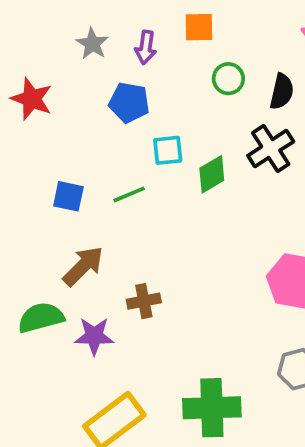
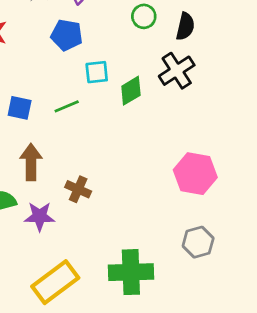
brown arrow: (83, 266) -> (31, 162), turned -45
brown cross: (144, 301) -> (78, 189), turned 35

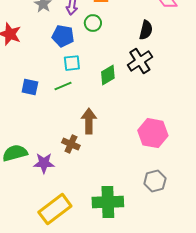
green circle: (144, 16) -> (93, 23), moved
cyan square: (97, 72) -> (72, 63), moved
brown arrow: (31, 162) -> (89, 121), moved

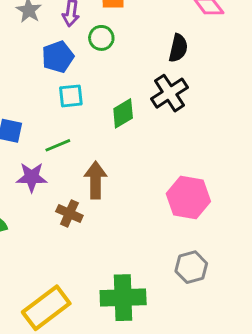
blue pentagon: (63, 36) -> (58, 57), turned -30
green line: (63, 86) -> (58, 145), moved
purple star: (44, 163) -> (32, 177), moved

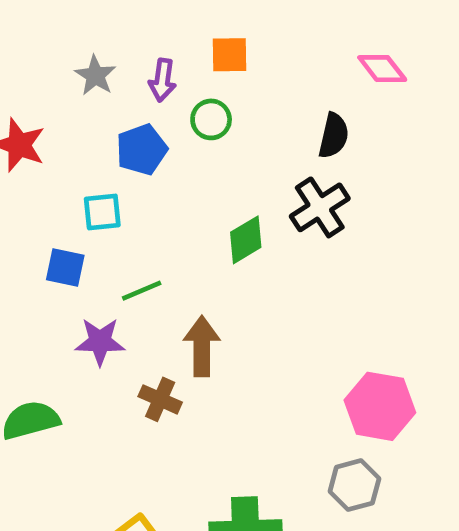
cyan square: (71, 96) -> (102, 212), moved
pink hexagon: (188, 197) -> (380, 406), moved

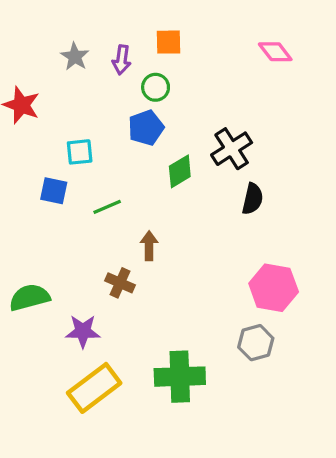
black semicircle: (334, 136) -> (253, 199), moved
blue pentagon: (142, 150) -> (146, 128), moved
purple star: (100, 342) -> (83, 331), moved
brown arrow: (202, 346) -> (149, 246), size x0.7

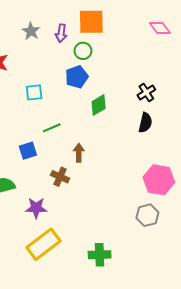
orange square: (169, 42) -> (91, 22), size x1.5
black cross: (232, 149) -> (146, 92), moved, size x0.7
blue square: (54, 191) -> (28, 151), moved, turned -30
green cross: (180, 377) -> (100, 255), moved, size x0.7

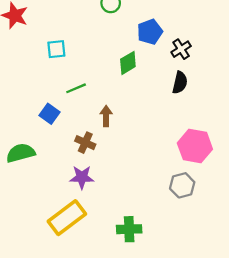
blue pentagon: (77, 77) -> (150, 32), moved
blue square: (28, 151) -> (49, 114), turned -36
purple star: (36, 208) -> (82, 177), moved

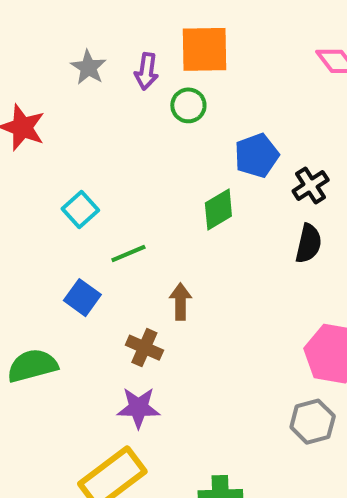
cyan square: (56, 49) -> (80, 209), moved, turned -36

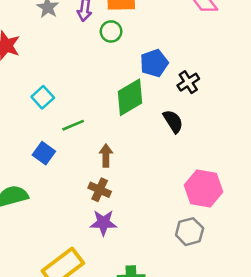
green diamond: (218, 209) -> (130, 97), size x1.4
black semicircle: (309, 244) -> (173, 121), moved, turned -45
brown cross: (144, 348) -> (100, 190), moved
purple star: (138, 408) -> (103, 223), moved

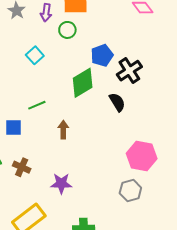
black cross: (188, 82) -> (129, 71), size x1.4
cyan square: (43, 97) -> (35, 55), moved
blue square: (44, 153) -> (14, 128), turned -36
brown cross: (100, 190) -> (22, 167), moved

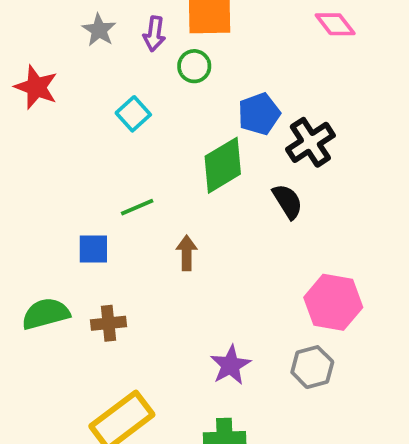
brown cross: (22, 167) -> (109, 323), turned -30
purple star: (61, 183) -> (230, 365), moved, turned -30

